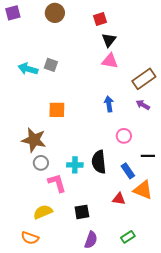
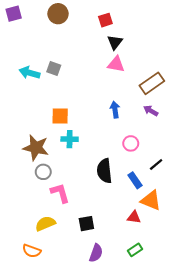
black line: (148, 156) -> (156, 164), turned -40
cyan cross: (75, 165) -> (70, 139), moved
red triangle: (119, 199) -> (134, 217), moved

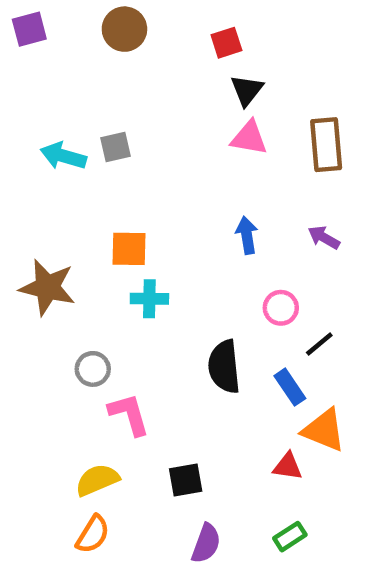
gray square: (54, 69) -> (115, 147), turned -32
brown rectangle: (152, 83) -> (326, 145), moved, turned -60
brown star: (36, 148) -> (47, 287), moved
black line: (156, 164) -> (319, 344), moved
orange semicircle: (32, 251) -> (93, 534), moved, turned -78

